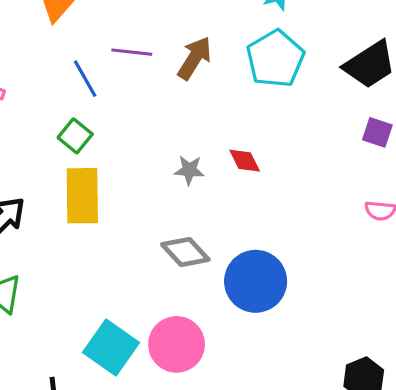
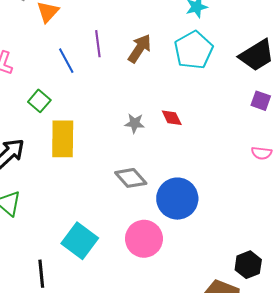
purple line: (132, 52) -> (98, 44), turned 75
green square: (75, 136) -> (39, 101), moved
pink circle: (177, 344) -> (144, 239), moved

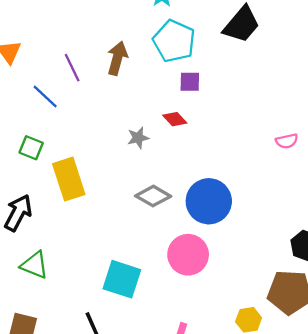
purple square: (261, 101) -> (190, 82), moved
pink semicircle: (262, 153) -> (287, 141), moved

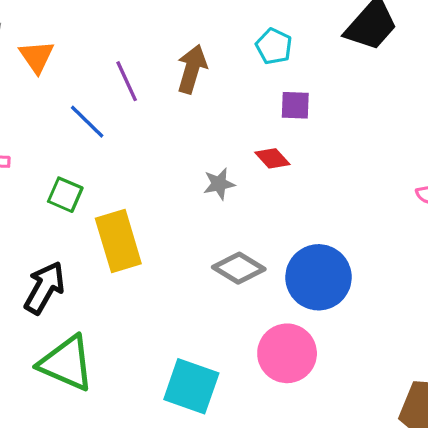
cyan pentagon: (174, 41) -> (274, 46), size x0.6
green triangle: (35, 265) -> (66, 363), size x1.4

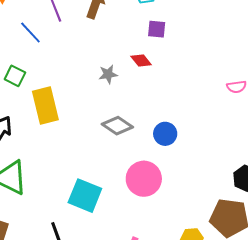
blue circle: (318, 277) -> (165, 134), size x0.6

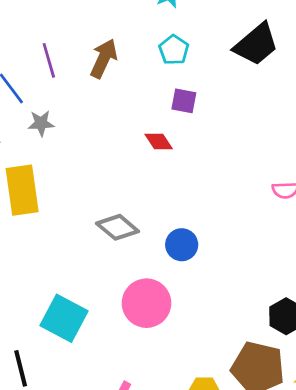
gray star: (108, 74) -> (41, 123), moved

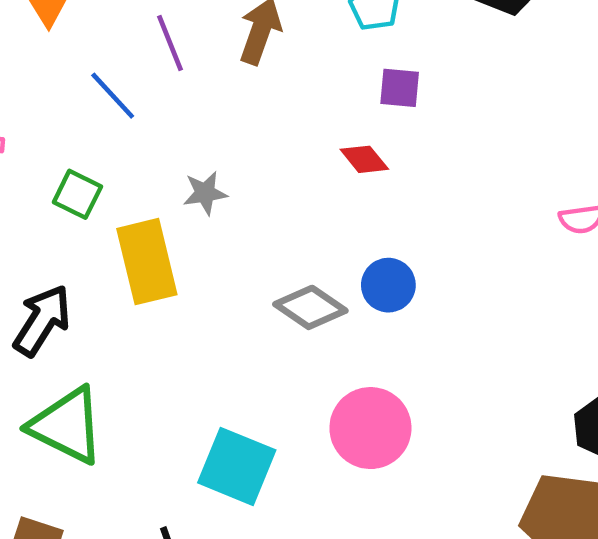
gray star: (41, 123) -> (205, 193), moved
blue circle: (182, 245) -> (388, 285), moved

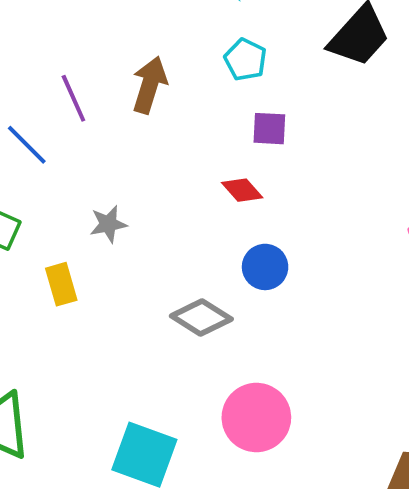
yellow rectangle: (147, 262) -> (61, 284), size x0.6
blue circle: (388, 285) -> (265, 267), moved

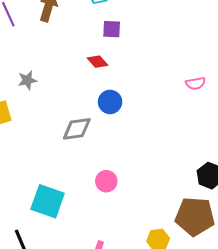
gray diamond: (201, 317) -> (77, 129), turned -40
pink circle: (256, 418) -> (106, 181), size x0.6

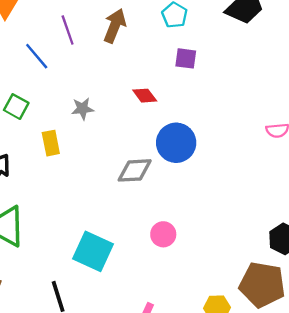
red diamond: (98, 62) -> (145, 96), moved
blue circle: (110, 102) -> (176, 143), size x1.4

